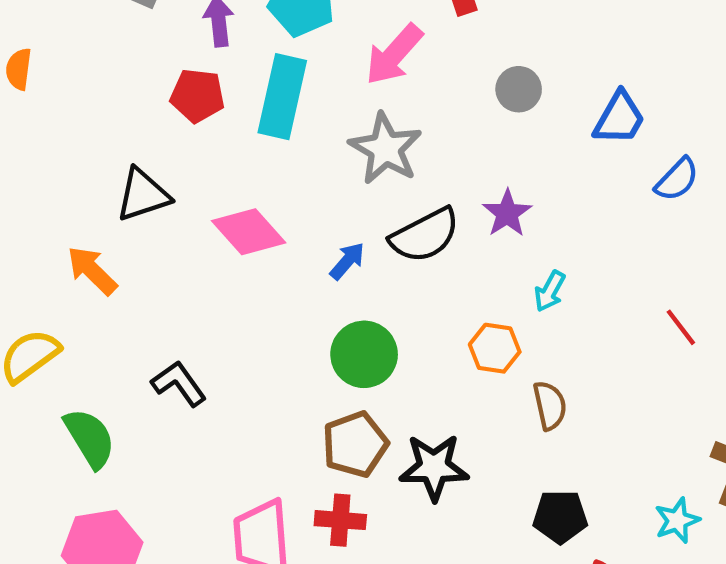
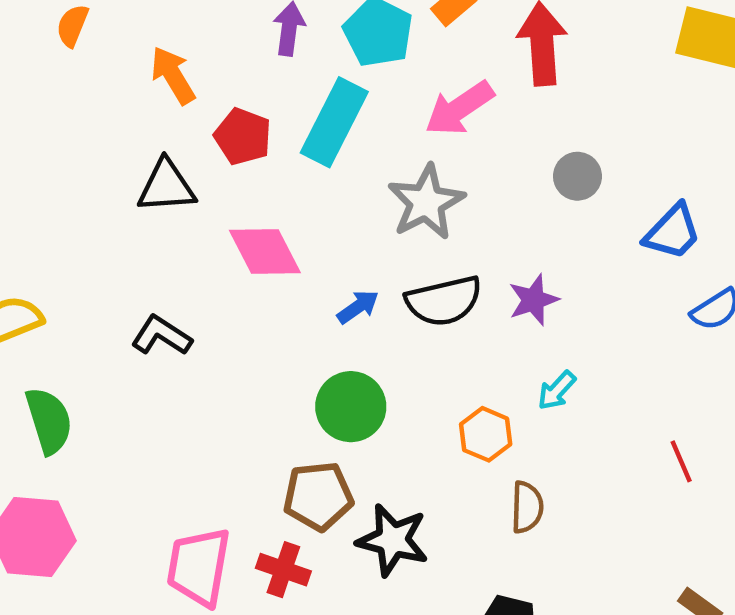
red pentagon: (197, 96) -> (243, 136), moved
orange arrow: (92, 270) -> (173, 75), moved
black L-shape: (179, 384) -> (161, 336), moved, turned -36

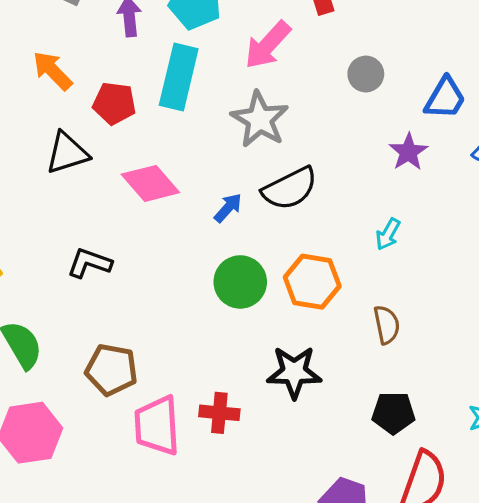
purple star: (533, 300) -> (408, 152), moved
orange hexagon: (486, 434) -> (312, 282), moved, size x1.4
brown pentagon: (318, 496) -> (111, 370), moved, turned 30

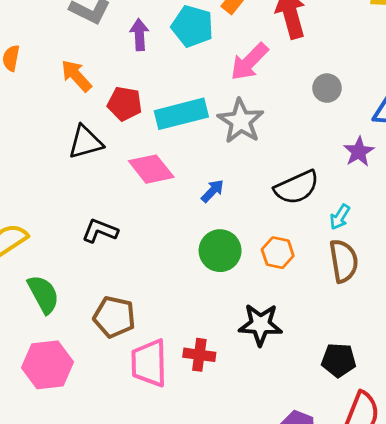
cyan rectangle: (179, 77) -> (181, 114), moved, turned 60
black semicircle: (290, 188) -> (297, 187), moved
orange hexagon: (312, 282) -> (278, 253), size x0.7
brown semicircle: (387, 325) -> (344, 261), moved, size x1.4

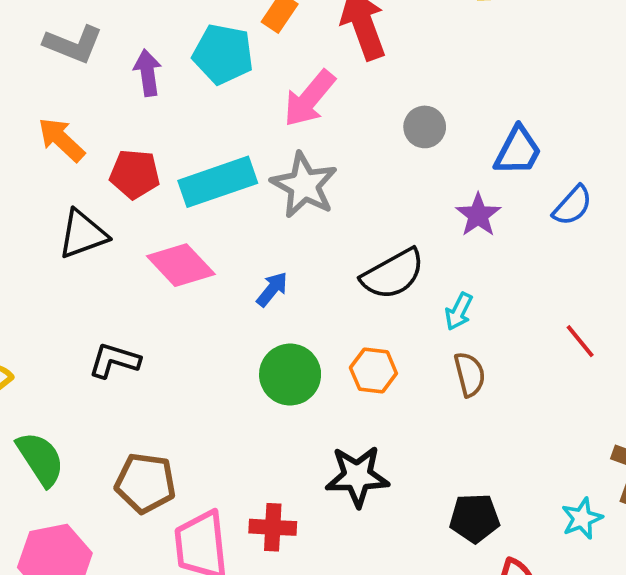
brown semicircle: (344, 261) -> (470, 374), size x0.7

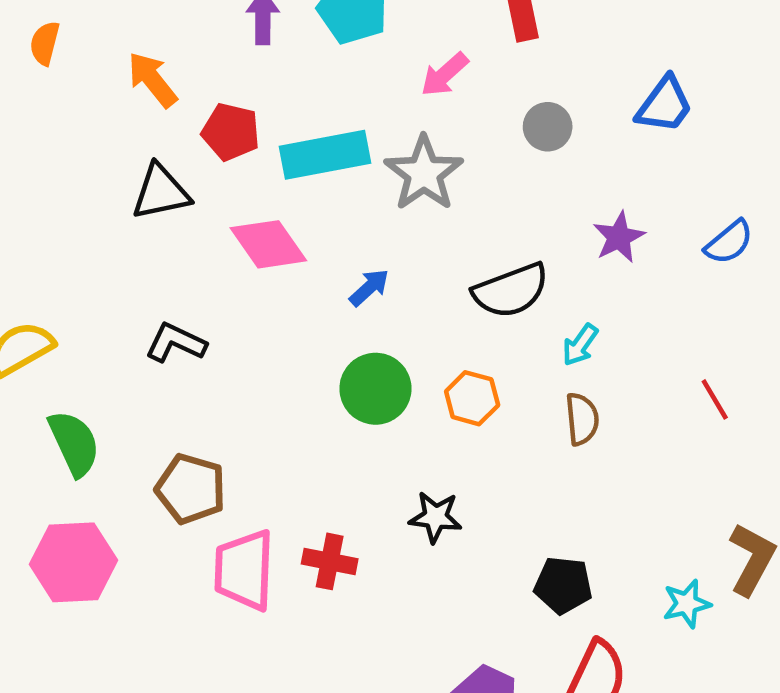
pink arrow: (309, 98) -> (445, 75), size x0.7
gray circle: (425, 127) -> (548, 127), moved
blue trapezoid: (518, 151) -> (665, 105), moved
black star: (357, 476) -> (435, 517), size x0.7

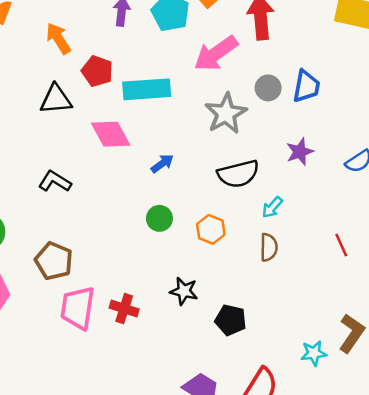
pink arrow: (445, 75) -> (216, 53), size x1.6
blue trapezoid: (665, 105) -> (306, 86), moved, turned -32
gray star: (424, 173) -> (226, 114), moved
green circle: (375, 389) -> (159, 218), size x0.7
black pentagon: (563, 585) -> (231, 320), moved

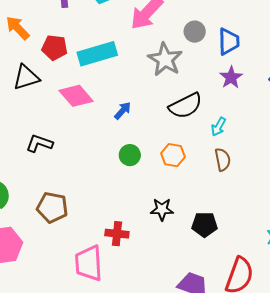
blue trapezoid: (306, 86) -> (229, 41), moved
pink trapezoid: (78, 308) -> (89, 263), moved

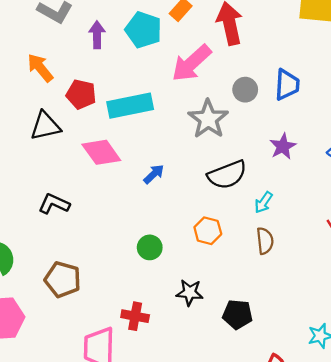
blue trapezoid: (229, 41) -> (287, 85), moved
green circle: (130, 155) -> (150, 247), moved

